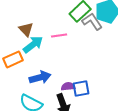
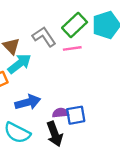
gray L-shape: (92, 21) -> (44, 37), moved
pink line: (59, 35) -> (72, 48), moved

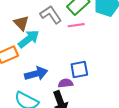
blue square: (76, 115) -> (79, 69), moved

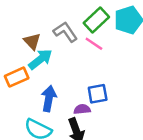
pink line: (76, 25) -> (94, 44), turned 42
blue arrow: (36, 74) -> (49, 99), turned -65

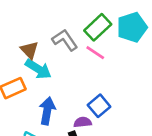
cyan arrow: (40, 59) -> (38, 69), turned 70
blue square: (98, 94) -> (99, 106), turned -30

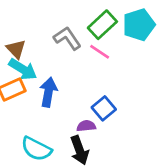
brown triangle: (29, 50) -> (16, 49), moved
cyan arrow: (38, 69) -> (23, 69), moved
blue arrow: (47, 111) -> (48, 92), moved

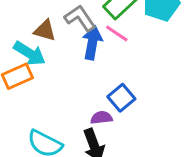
brown triangle: (16, 49) -> (45, 30), moved, turned -30
blue arrow: (48, 92) -> (92, 43), moved

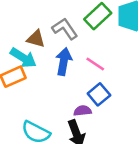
pink line: (117, 34) -> (95, 64), moved
blue arrow: (92, 43) -> (64, 62), moved

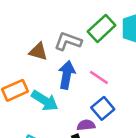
gray L-shape: (65, 29) -> (68, 41), turned -36
cyan arrow: (23, 58) -> (45, 101), moved

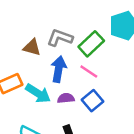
green rectangle: (102, 28) -> (91, 44), moved
purple semicircle: (86, 125) -> (66, 98), moved

